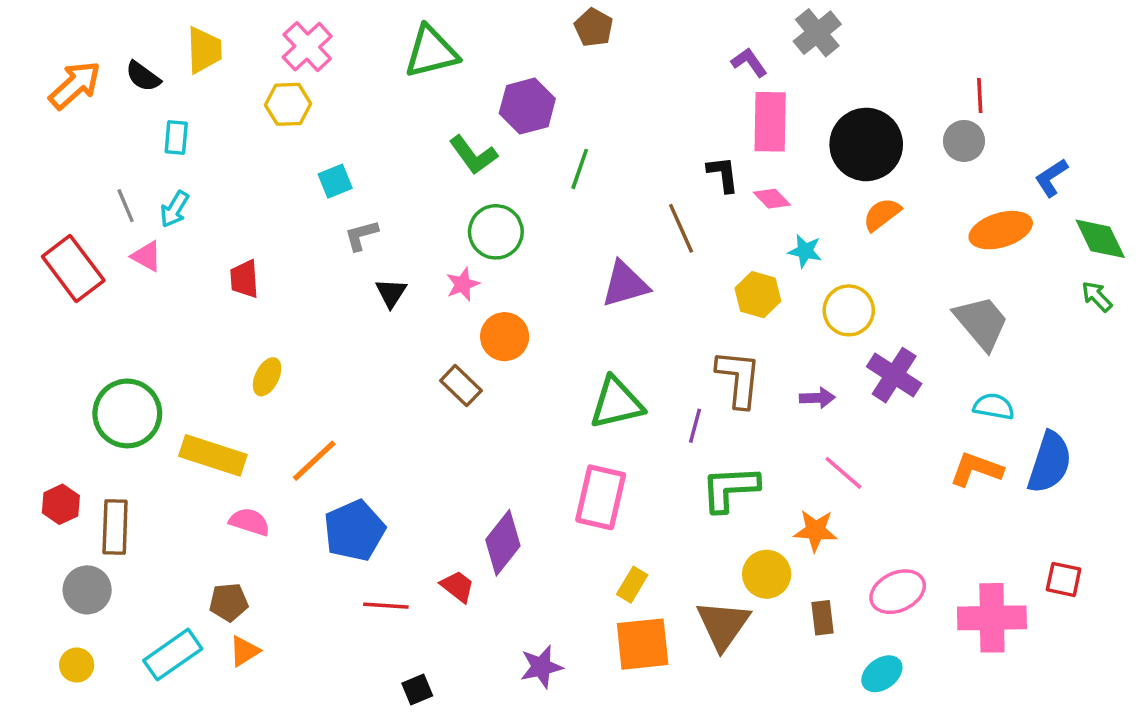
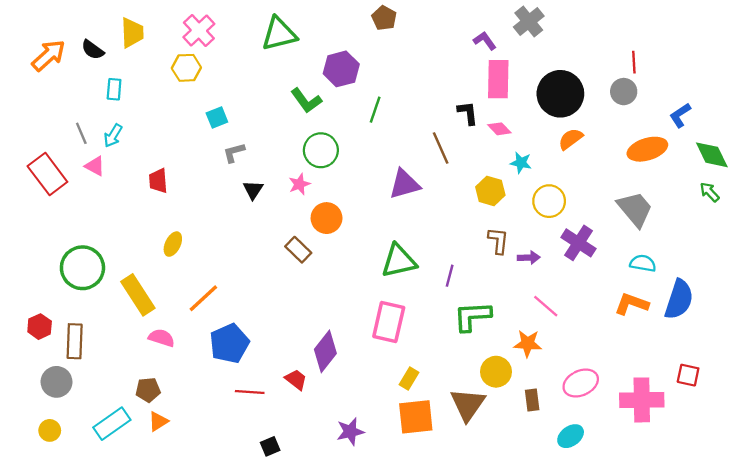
brown L-shape: (739, 379) -> (498, 241), moved, size x0.7
yellow rectangle: (213, 455) -> (138, 295), turned 39

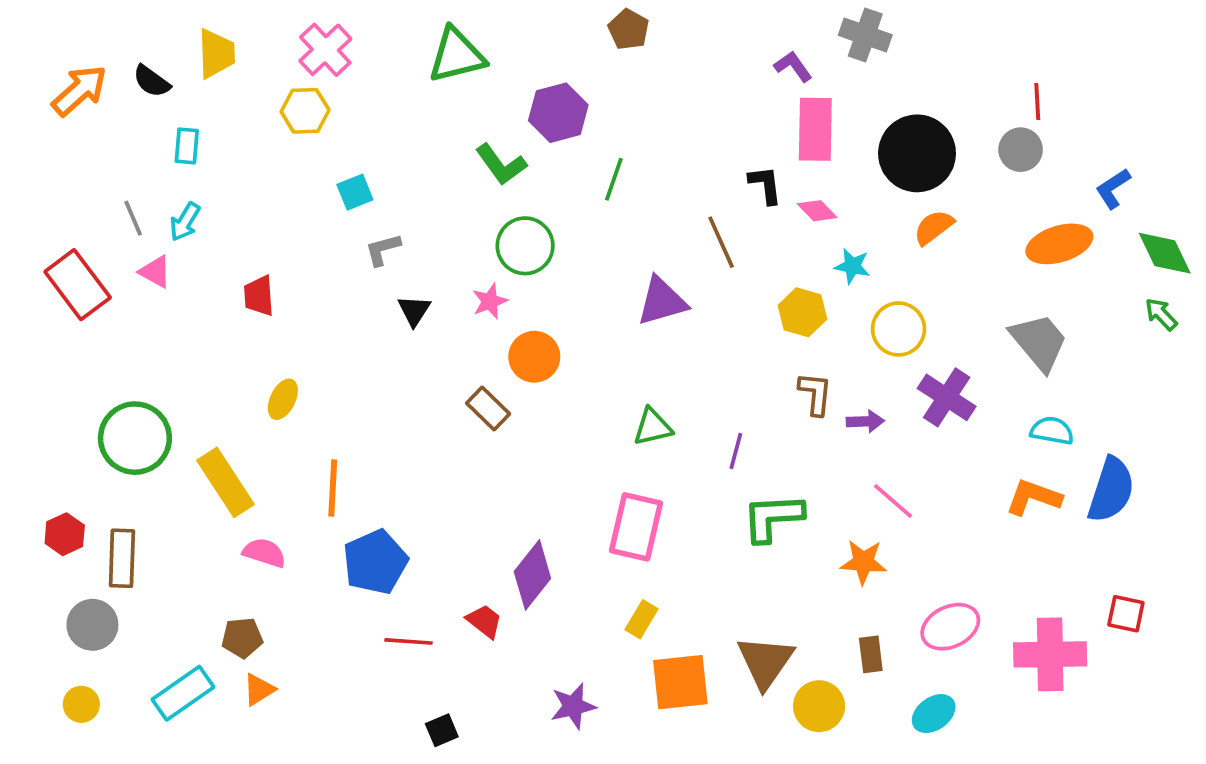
gray cross: (529, 21) -> (865, 35), turned -32
green triangle: (399, 261) -> (653, 427), size x0.7
orange line: (203, 298) -> (333, 488), turned -44
yellow circle: (496, 372) -> (819, 706), moved
yellow rectangle: (409, 378) -> (642, 619), moved

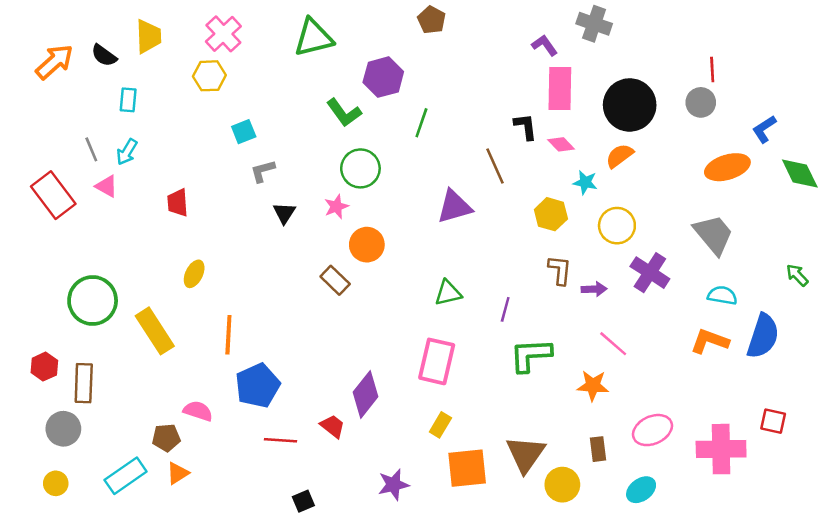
orange semicircle: (934, 227) -> (619, 156), moved
green arrow: (1161, 314) -> (797, 275), moved
pink semicircle: (264, 553) -> (198, 411), moved

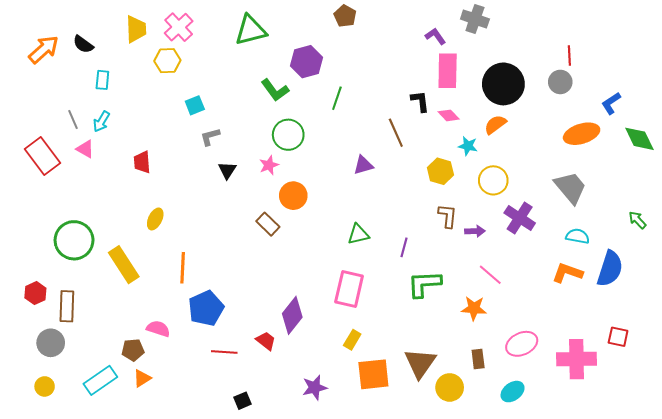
yellow trapezoid: (148, 36) -> (136, 29), moved
purple triangle: (454, 207) -> (363, 165), size x0.7

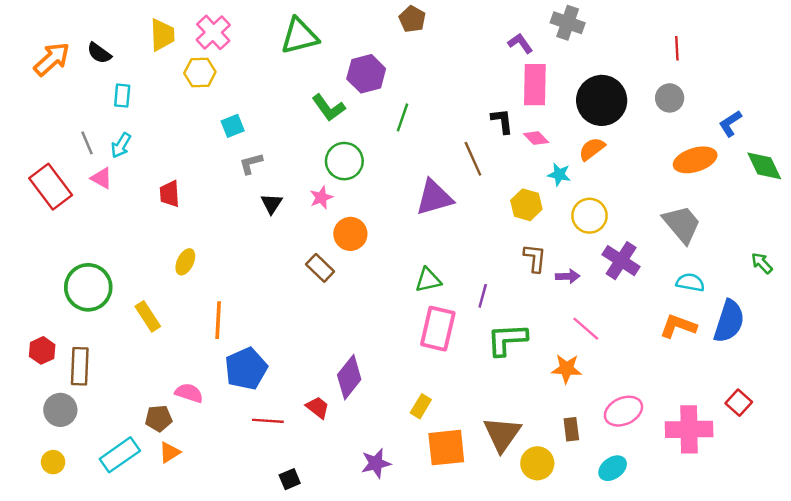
red line: (569, 56) -> (677, 48), moved
purple triangle: (363, 165) -> (434, 197), size x1.6
yellow rectangle: (124, 265) -> (148, 316), size x0.7
pink rectangle: (349, 289) -> (438, 329), moved
red square: (618, 337) -> (739, 403), turned 30

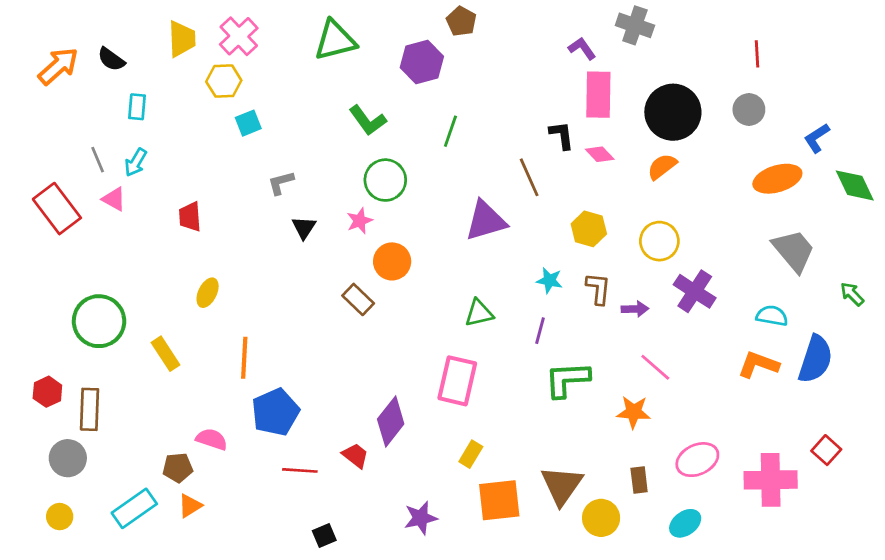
purple hexagon: (366, 74) -> (422, 62), moved
cyan square: (233, 126) -> (248, 123), moved
cyan star: (559, 174) -> (549, 280), moved
gray trapezoid: (682, 224) -> (794, 251), moved
pink rectangle: (438, 329) -> (457, 381), moved

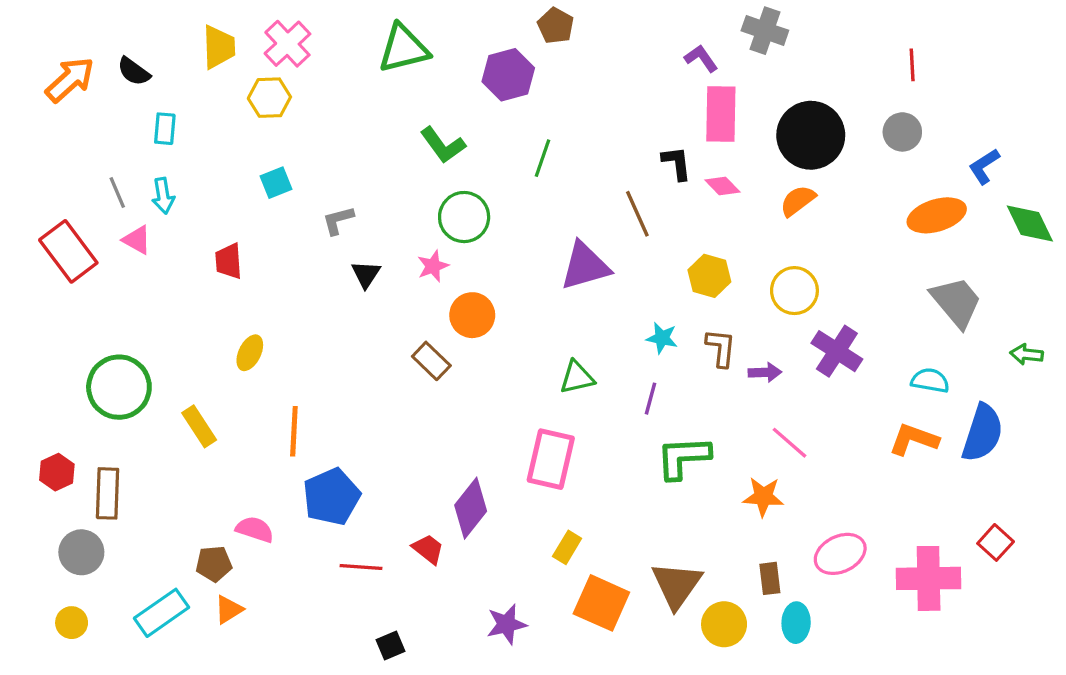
cyan square: (248, 123) -> (276, 183), moved
cyan arrow: (136, 162) -> (163, 196), turned -40
green arrow: (852, 294) -> (1027, 354), turned -40
orange square: (499, 500) -> (601, 603), turned 30
cyan ellipse: (685, 523) -> (796, 623), moved, turned -52

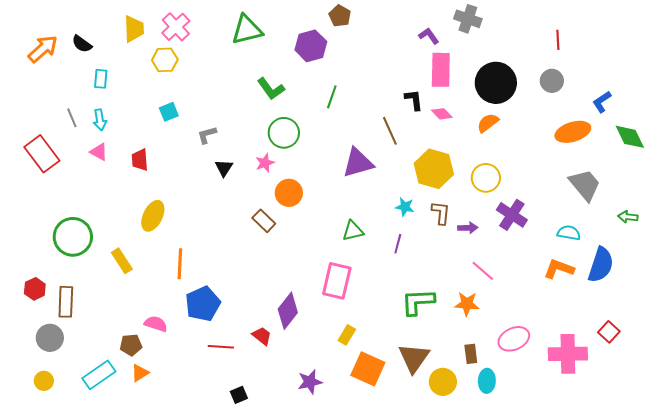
pink triangle: (137, 240) -> (99, 152), moved
yellow hexagon: (709, 276) -> (434, 169), size x1.5
yellow ellipse: (250, 353) -> (153, 216), size x1.4
green L-shape: (683, 457) -> (418, 302), moved

